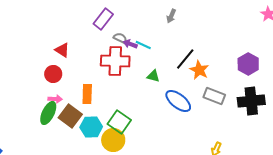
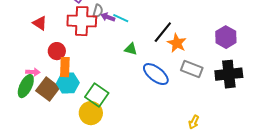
gray semicircle: (120, 38) -> (98, 11), turned 80
red cross: (115, 61) -> (82, 21), moved
red circle: (53, 74) -> (57, 51), moved
cyan hexagon: (91, 127) -> (68, 83), moved

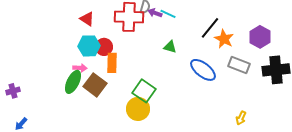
purple hexagon: (226, 37) -> (260, 37), moved
green triangle: (131, 49) -> (170, 47), moved
cyan hexagon: (68, 83) -> (89, 46), moved

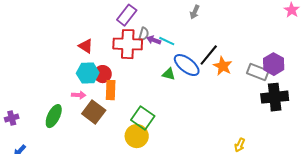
purple hexagon: (260, 37) -> (274, 64), moved
gray rectangle: (239, 65) -> (258, 72), moved
blue ellipse: (203, 70) -> (187, 65), moved
green ellipse: (73, 82) -> (54, 116), moved

